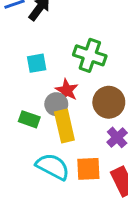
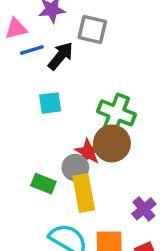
cyan square: (37, 63) -> (50, 103), moved
brown circle: (109, 102) -> (112, 143), moved

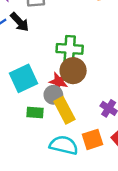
black arrow: (61, 56) -> (20, 22), turned 115
cyan square: (50, 103) -> (24, 78), moved, size x1.6

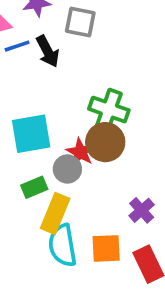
yellow rectangle: (64, 110) -> (55, 213), moved, turned 35
green rectangle: (35, 112) -> (34, 187), turned -42
cyan semicircle: (64, 145) -> (63, 245), turned -128

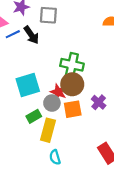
purple cross: (142, 210) -> (99, 102), moved
cyan semicircle: (63, 245) -> (55, 157), moved, size x0.6
orange square: (106, 248) -> (73, 109), moved

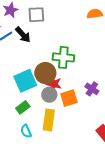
brown circle: (72, 84) -> (45, 73), moved
green rectangle: (34, 116) -> (23, 107), moved
cyan semicircle: (55, 157) -> (26, 131), moved

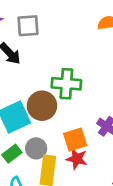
red star: (54, 84) -> (77, 159), moved
gray circle: (49, 95) -> (36, 148), moved

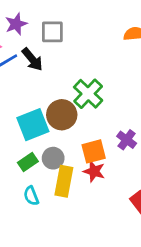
green cross: (66, 84) -> (88, 94), turned 36

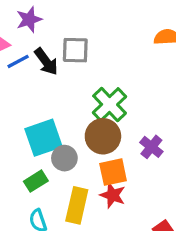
gray square: (52, 32) -> (75, 50), moved
brown circle: (62, 115) -> (103, 136), moved
purple cross: (127, 140) -> (151, 147), moved
gray circle: (53, 158) -> (64, 158), moved

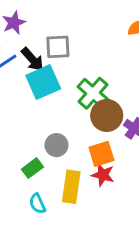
brown circle: (103, 136) -> (107, 115), moved
cyan square: (44, 138) -> (43, 82), moved

